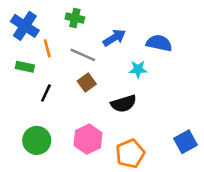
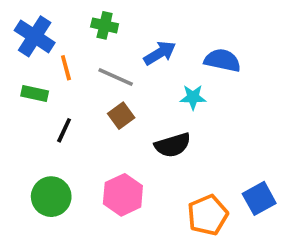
orange pentagon: (130, 154) -> (208, 215), moved

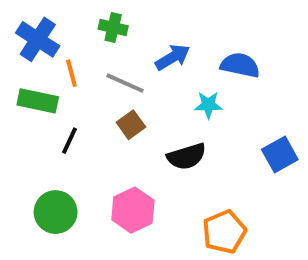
green rectangle: (35, 94) -> (38, 101), size x1.4
blue square: (259, 198) -> (280, 154), moved

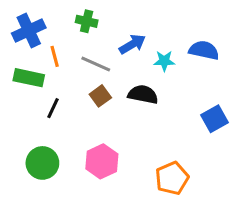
blue cross: (38, 39) -> (29, 30), turned 32
blue semicircle: (240, 65) -> (204, 50), moved
cyan star: (208, 105) -> (164, 61), moved
black semicircle: (187, 156) -> (143, 94), moved, turned -152

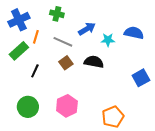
orange line: (55, 56) -> (36, 37), turned 32
green rectangle: (29, 78) -> (19, 51), turned -54

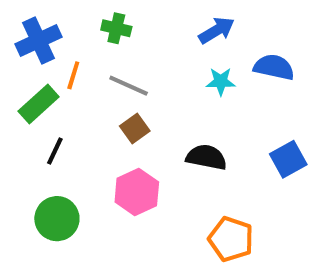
blue arrow: (87, 29) -> (217, 30), moved
black semicircle: (94, 62) -> (206, 157), moved
black line: (35, 71) -> (55, 151), moved
pink hexagon: (67, 106) -> (137, 192), moved
orange pentagon: (113, 117) -> (231, 239), turned -30

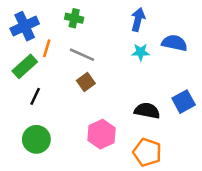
blue arrow: (217, 30) -> (138, 20), turned -45
black semicircle: (206, 157) -> (147, 111), moved
pink hexagon: (137, 192) -> (102, 134), moved

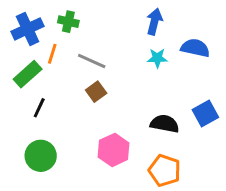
green cross: (74, 18) -> (68, 22), moved

